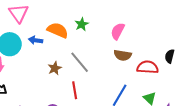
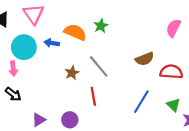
pink semicircle: (118, 31) -> (173, 28), moved
brown semicircle: (123, 55) -> (145, 59), turned -30

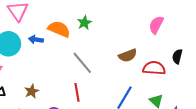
brown star: (72, 73) -> (32, 91), moved

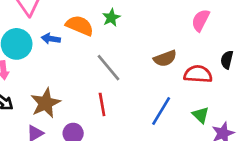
brown star: (32, 91) -> (46, 103), size x1.6

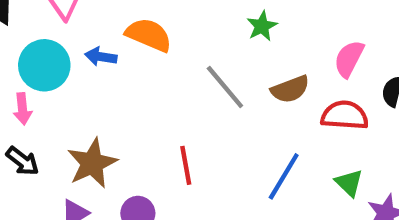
green star: (111, 18) -> (262, 26), moved
pink semicircle: (201, 20) -> (349, 59), moved
gray line: (109, 68) -> (225, 87), moved

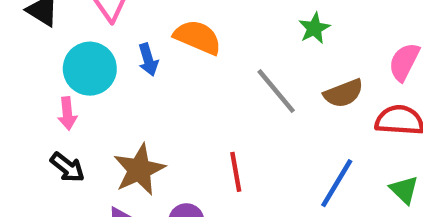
blue arrow: (101, 57) -> (148, 60), turned -116

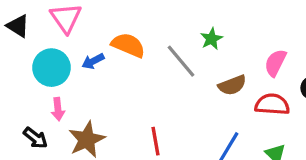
blue arrow: (148, 60) -> (93, 61), turned 80
gray line: (276, 91) -> (181, 61), moved
pink arrow: (67, 114) -> (58, 109), moved

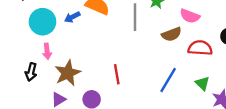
gray line: (181, 61) -> (135, 17), turned 40
pink semicircle: (275, 63) -> (190, 16), moved, turned -96
black arrow: (36, 138) -> (31, 72), turned 66

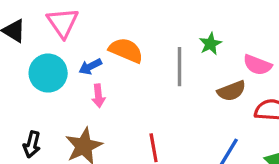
pink arrow: (47, 51) -> (98, 96), moved

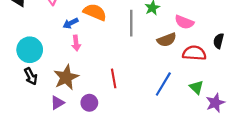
cyan circle: (48, 73) -> (30, 50), moved
black arrow: (32, 144) -> (31, 76), turned -42

